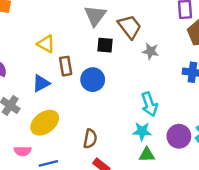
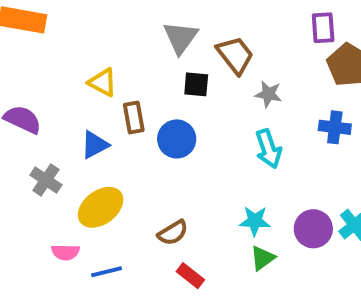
cyan arrow: (149, 104) -> (268, 149), moved
brown semicircle: (90, 139) -> (173, 233), turned 48
green triangle: (147, 155) -> (263, 258), turned -35

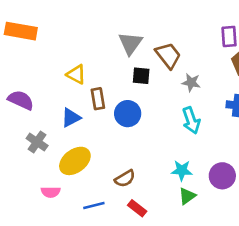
blue line: (106, 272) -> (94, 206), moved

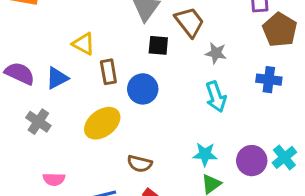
blue triangle: (71, 118) -> (57, 78), moved
yellow ellipse: (75, 161) -> (102, 123), moved
brown semicircle: (125, 179) -> (140, 164), turned 45

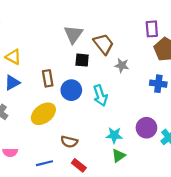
yellow triangle: (84, 44) -> (13, 57), moved
cyan arrow: (216, 97) -> (100, 96), moved
purple circle: (252, 161) -> (146, 128), moved

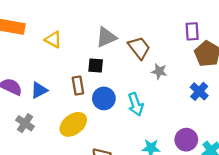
gray triangle: (73, 34) -> (106, 37), turned 30
yellow triangle: (13, 57) -> (53, 40), moved
black square: (82, 60) -> (96, 65), moved
blue cross: (158, 84) -> (199, 91), turned 35

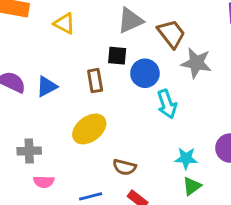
gray star: (159, 71) -> (196, 63), size x1.5
blue circle: (104, 98) -> (145, 73), moved
gray cross: (25, 123) -> (29, 151), moved, turned -36

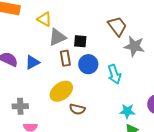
gray triangle: (130, 20) -> (57, 37), moved
blue circle: (145, 73) -> (88, 64), moved
brown semicircle: (124, 167) -> (77, 109), moved

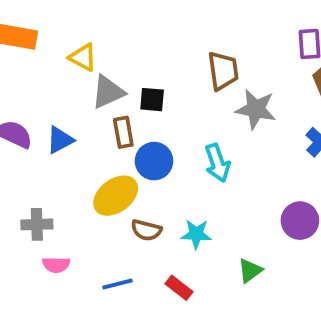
brown trapezoid: (117, 26) -> (223, 71), turned 30
blue circle: (88, 64) -> (154, 161), moved
cyan star: (127, 111) -> (196, 234), moved

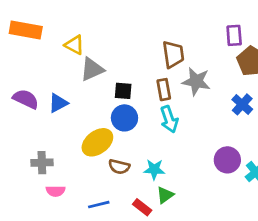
black square: (152, 100) -> (123, 91), moved
brown rectangle: (123, 132) -> (164, 90), moved
green triangle: (250, 270) -> (165, 195), moved

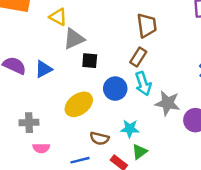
gray star: (196, 81) -> (167, 103), moved
brown rectangle: (164, 90) -> (138, 57), turned 42
black square: (123, 91) -> (90, 61), moved
blue circle: (124, 118) -> (115, 89), moved
brown semicircle: (119, 167) -> (99, 138), moved

